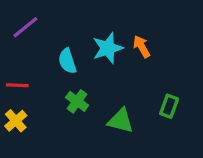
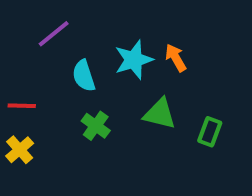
purple line: (25, 27) -> (54, 34), moved
green triangle: (121, 121) -> (160, 114), moved

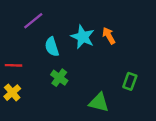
cyan star: (134, 60) -> (83, 37), turned -30
green triangle: (160, 114) -> (99, 102), moved

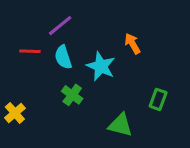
purple line: (33, 21) -> (60, 26), moved
cyan star: (83, 37) -> (101, 66), moved
red line: (13, 65) -> (30, 51), moved

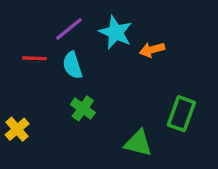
orange arrow: (132, 44) -> (152, 50), turned -75
cyan star: (101, 66) -> (116, 32), moved
green rectangle: (158, 99) -> (181, 114), size x1.4

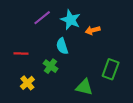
red line: (34, 58) -> (21, 53), moved
cyan semicircle: (72, 65) -> (62, 46), moved
yellow cross: (17, 129) -> (27, 83), moved

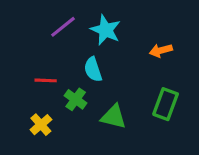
orange arrow: (93, 30) -> (161, 50), moved
red line: (21, 53) -> (46, 80), moved
green triangle: (84, 87) -> (113, 117), moved

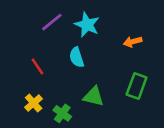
red line: (46, 80) -> (37, 66), turned 54
green cross: (76, 99) -> (62, 113), moved

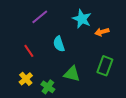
cyan star: (87, 25) -> (82, 19), moved

